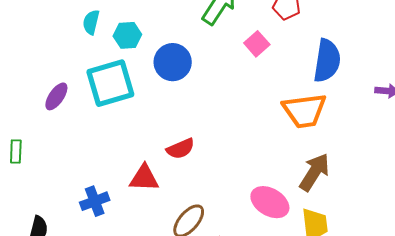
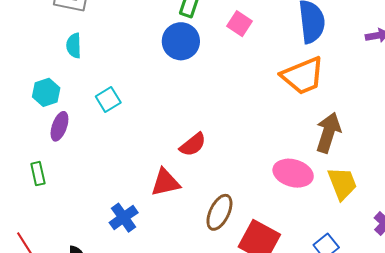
cyan hexagon: (127, 35) -> (46, 92), moved
blue circle: (173, 62) -> (181, 41), moved
cyan square: (110, 83) -> (108, 100), size x0.5
green rectangle: (16, 151) -> (38, 174), moved

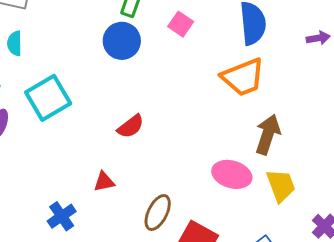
cyan square: (108, 100) -> (48, 98), size x1.8
red semicircle: (193, 145) -> (131, 126), moved
red triangle: (165, 182) -> (104, 182), size x0.7

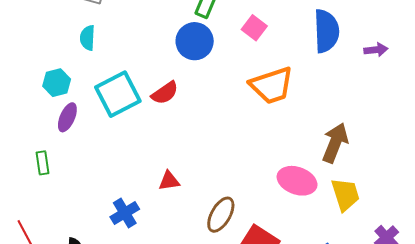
purple arrow: (318, 38) -> (376, 50), moved
orange trapezoid: (243, 77) -> (272, 85), moved
red semicircle: (131, 126) -> (165, 93), moved

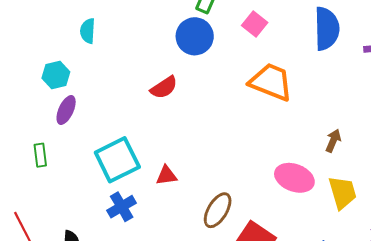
orange trapezoid: (272, 85) -> (271, 82), turned -141
cyan square: (118, 94) -> (117, 160), moved
brown arrow: (335, 143) -> (333, 141), size x0.6

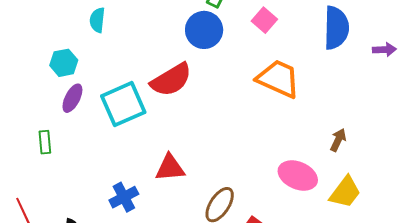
red semicircle: (164, 87) -> (171, 80), size x1.5
cyan square: (117, 160) -> (123, 104), moved
red triangle: (166, 175) -> (170, 168), size x1.4
yellow trapezoid: (342, 193) -> (345, 192), turned 51

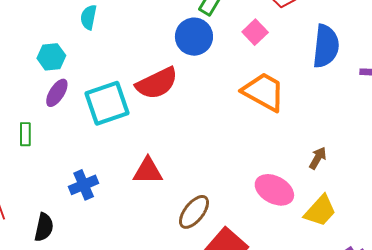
blue cross: (124, 197) -> (84, 185), moved

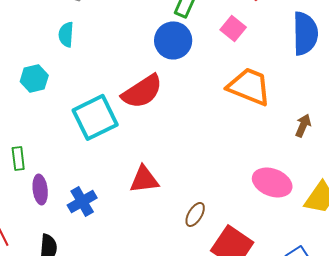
purple ellipse: (57, 93) -> (40, 189), moved, turned -32
brown arrow: (318, 158) -> (303, 125), moved
brown ellipse: (194, 212) -> (195, 214), size x0.7

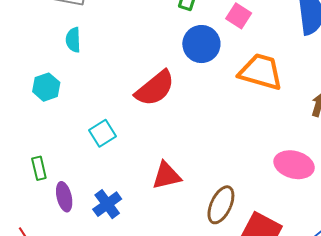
blue circle: (173, 40) -> (201, 44), moved
cyan square: (95, 117) -> (103, 133), moved, size x0.6
brown ellipse: (195, 214) -> (221, 205), size x1.5

